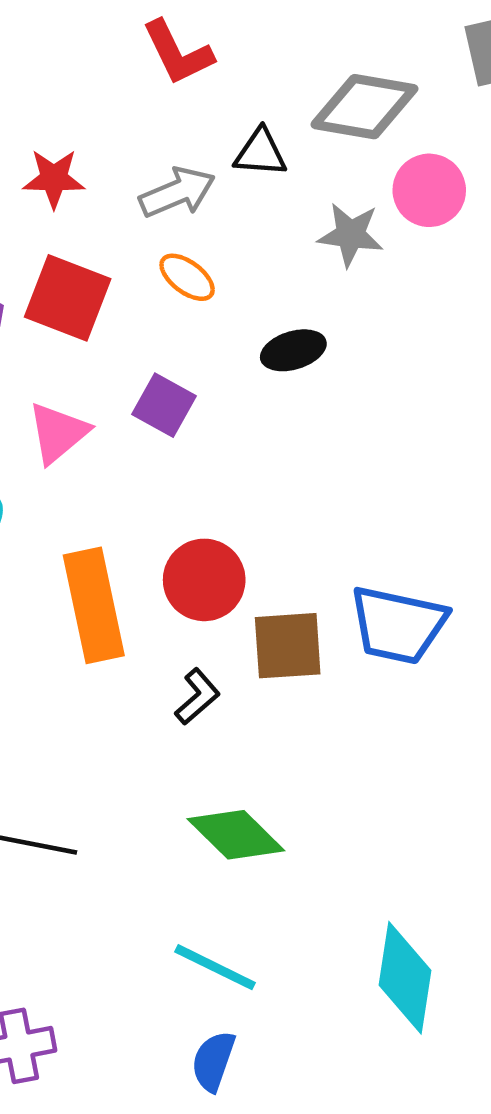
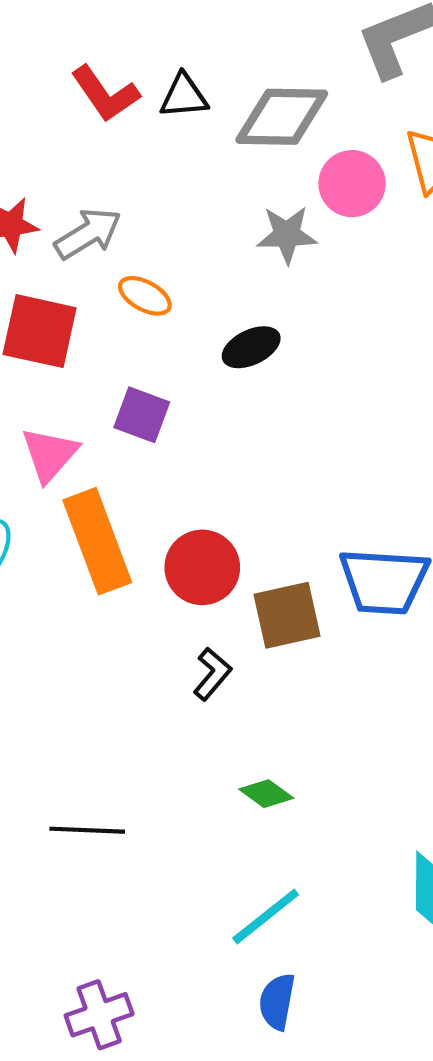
black triangle: (260, 153) -> (184, 96), moved
gray arrow: (177, 192) -> (88, 234), moved
orange rectangle: (94, 605) -> (97, 541), moved
green diamond: (236, 835) -> (266, 794), size x0.6
cyan line: (215, 967) -> (266, 916), turned -56

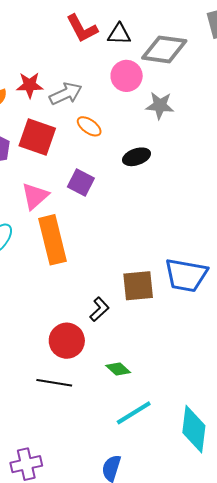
pink circle: (352, 184) -> (127, 76), moved
red circle: (202, 567) -> (67, 341), moved
black line: (87, 830) -> (54, 383), moved
cyan line: (266, 916) -> (134, 413), moved

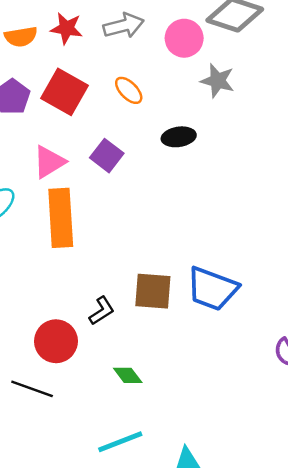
gray arrow: (66, 94) -> (124, 26), moved
green diamond: (118, 369) -> (128, 375), moved

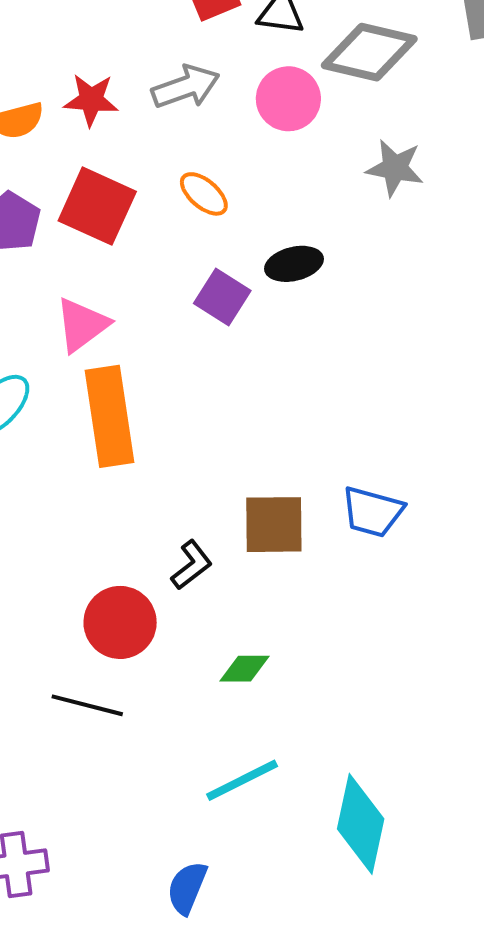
gray star: (218, 81) -> (395, 168), moved
purple square: (107, 156) -> (222, 297), moved
blue trapezoid: (212, 289) -> (372, 512), size x0.7
green diamond: (128, 375) -> (245, 669), turned -48

